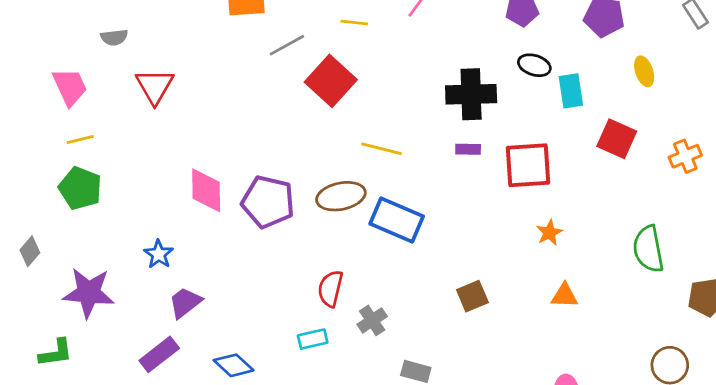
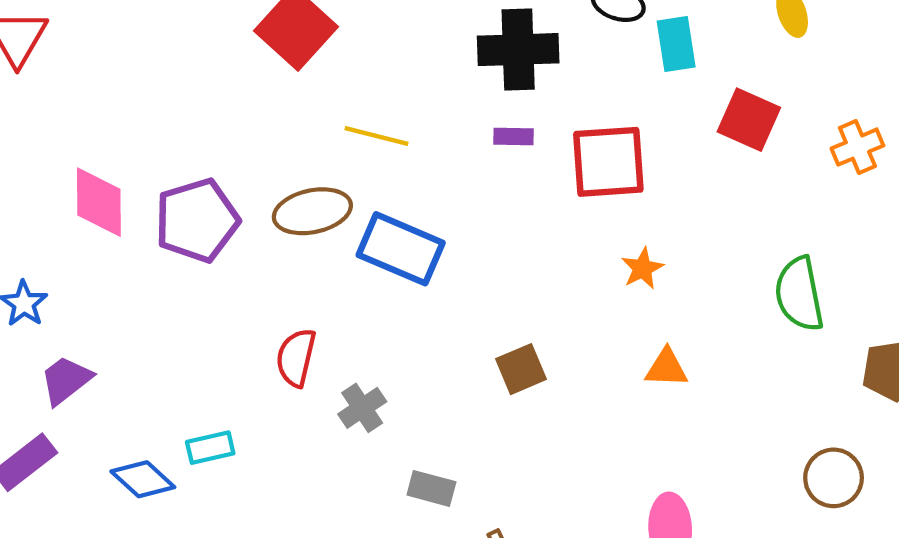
purple pentagon: (268, 202) -> (197, 220), turned -30
cyan rectangle: (313, 339) -> (210, 448), moved

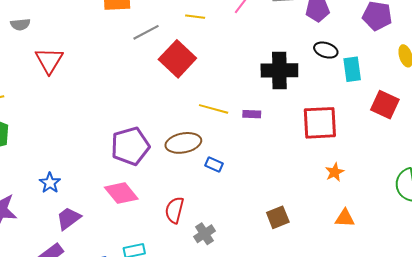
purple rectangle: (513, 136) -> (252, 114), moved
pink diamond: (99, 202) -> (121, 193), moved, turned -40
blue rectangle: (401, 249) -> (214, 164), moved, size x0.5

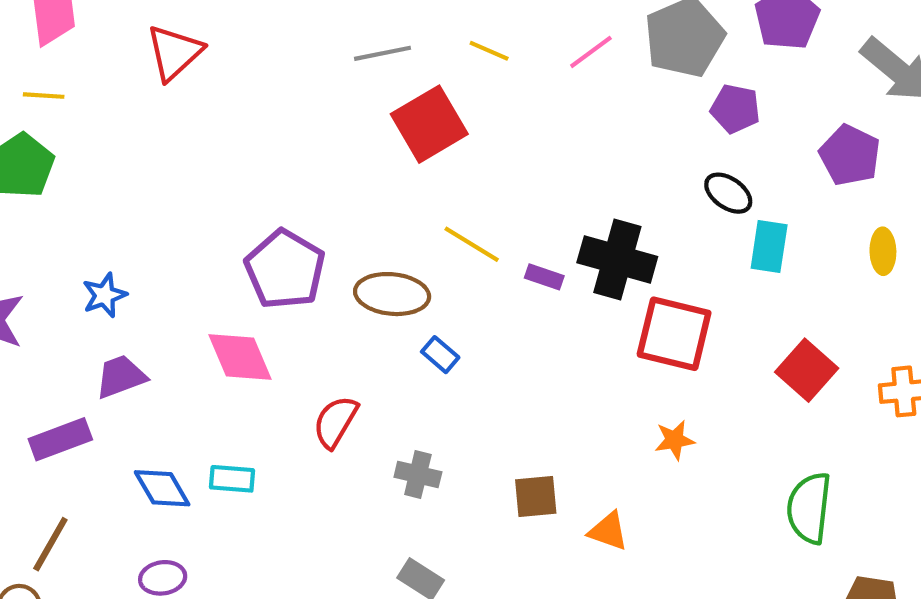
black cross: (279, 70) -> (617, 260), moved
red square: (385, 105) -> (807, 370), moved
purple pentagon: (130, 146) -> (285, 269), turned 30
orange triangle: (345, 218) -> (608, 531), moved
gray cross: (205, 234) -> (418, 474), moved, turned 30

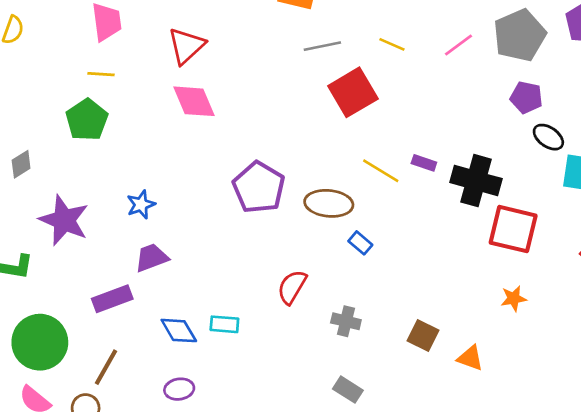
purple pentagon: (735, 109) -> (526, 97), moved
purple rectangle: (544, 277) -> (424, 163), moved
pink diamond: (240, 357) -> (194, 101), moved
brown square: (536, 496) -> (423, 335), turned 32

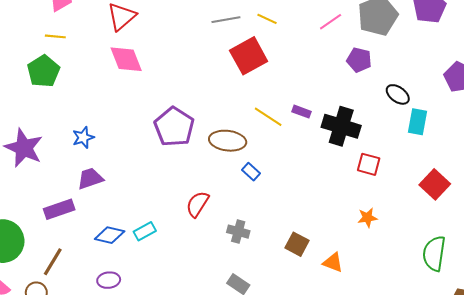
yellow line: (392, 44) -> (267, 19), moved
purple pentagon: (526, 97) -> (359, 60), moved
red square: (513, 229) -> (369, 164), size x0.6
cyan rectangle: (224, 324) -> (145, 231), turned -35
blue diamond: (179, 331) -> (110, 235), turned -48

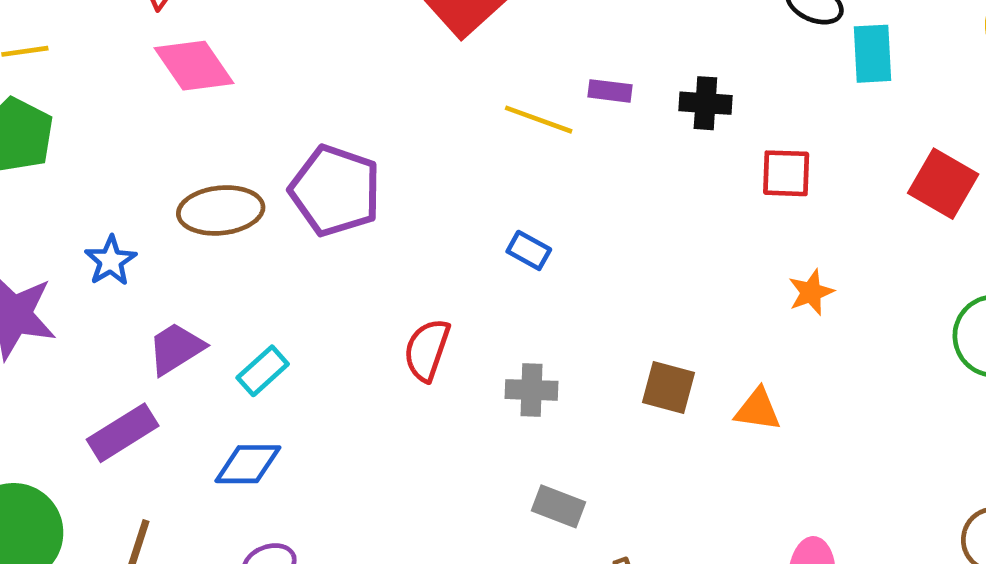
black cross: (341, 126) -> (705, 103), size x0.6
blue star: (83, 137) -> (111, 261), moved
brown ellipse: (228, 141) -> (221, 210), moved
cyan rectangle: (145, 231) -> (263, 371), moved

